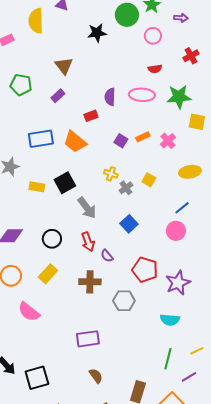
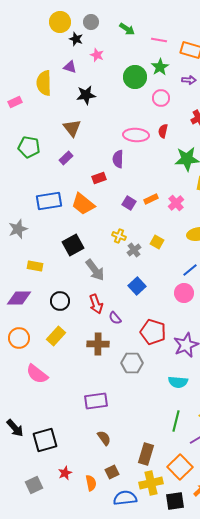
black star: (97, 33) -> (86, 95), moved
red semicircle: (155, 69) -> (163, 131), turned 112
pink ellipse: (142, 95) -> (136, 135), moved
yellow rectangle: (37, 187) -> (35, 266), moved

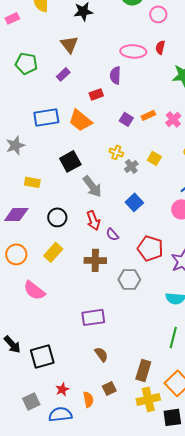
blue semicircle: (125, 498) -> (60, 414), moved

